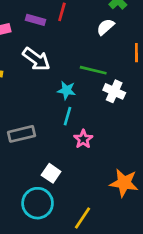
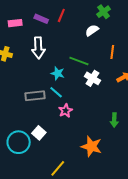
white arrow: (36, 59) -> (38, 48), turned 45
cyan line: (68, 116) -> (56, 92), turned -72
gray rectangle: (22, 134) -> (35, 96), moved
cyan circle: (38, 203) -> (19, 142), moved

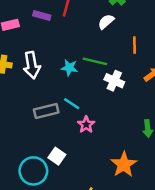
white arrow: (38, 48) -> (32, 65), moved
cyan star: (58, 73) -> (69, 68), moved
orange star: (91, 146) -> (124, 165), turned 30

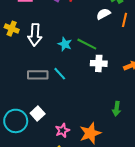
orange line: (134, 45) -> (125, 20), moved
white cross: (114, 81) -> (99, 63), turned -35
pink star: (86, 125) -> (62, 130), moved

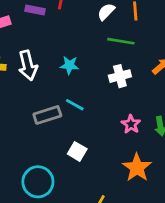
green line: (87, 44) -> (121, 41), moved
white square: (38, 113) -> (77, 151), moved
pink star: (62, 130) -> (131, 124), moved

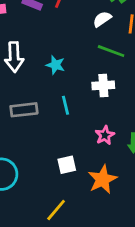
cyan line: (75, 105) -> (66, 105), moved, turned 36
white square: (77, 151) -> (67, 165), moved, turned 36

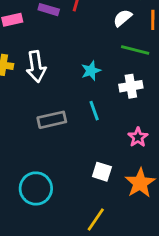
cyan star: (55, 65) -> (91, 71), moved, turned -30
white square: (67, 165) -> (102, 172), turned 36

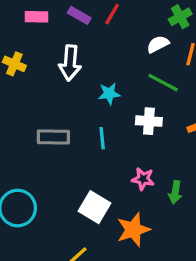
white arrow: (36, 67) -> (70, 63), moved
pink star: (138, 137) -> (143, 179), turned 30
white square: (102, 172) -> (94, 207), size x1.4

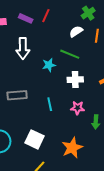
green line: (163, 83) -> (70, 54), moved
cyan line: (102, 138) -> (50, 104), moved
pink star: (143, 179) -> (78, 108), moved
white square: (94, 207) -> (35, 139), moved

